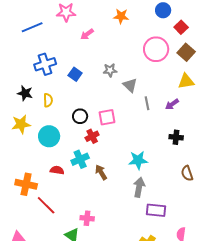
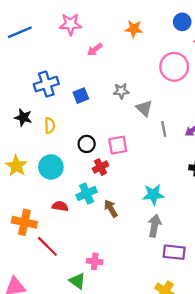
blue line: (32, 27) -> (20, 32), moved
blue square: (75, 74) -> (81, 96), turned 32
yellow star: (21, 124) -> (16, 166), moved, turned -30

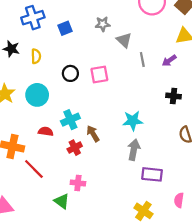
red cross: (100, 167) -> (75, 148), moved

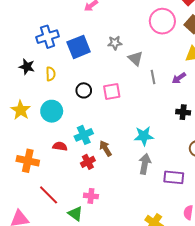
blue square: (65, 28) -> (79, 47), size x1.6
red line: (34, 169) -> (49, 195), moved
purple rectangle: (152, 174) -> (174, 177), moved

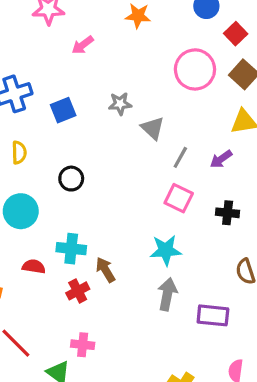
blue square: (79, 47) -> (63, 110), size x0.7
gray line: (153, 77) -> (180, 157), turned 40
pink square: (112, 91) -> (179, 198), moved, turned 36
cyan cross: (84, 135) -> (71, 249), turned 30

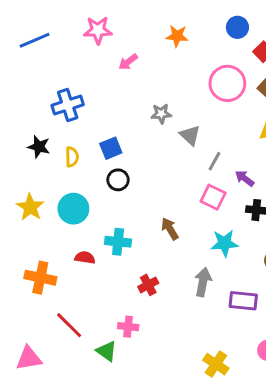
blue square: (63, 110) -> (111, 148), moved
purple arrow: (221, 159) -> (245, 178), moved, turned 72
cyan star: (166, 250) -> (225, 243), moved
brown arrow: (105, 270) -> (170, 229), moved
red cross: (78, 291) -> (148, 285), moved

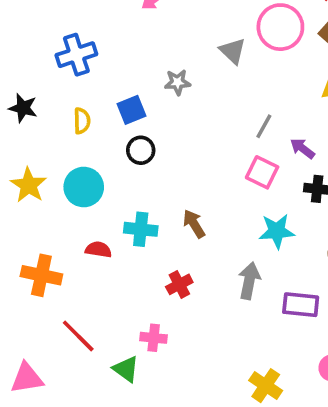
gray star: (161, 114) -> (177, 82), moved
gray triangle: (190, 135) -> (233, 51), moved
black star: (39, 147) -> (23, 108), moved
brown arrow: (170, 229) -> (194, 224), moved

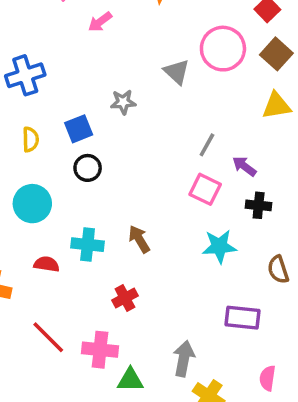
gray arrow: (249, 281) -> (184, 359), moved
red line: (78, 336) -> (48, 337), moved
pink cross: (154, 338) -> (100, 350), size x1.4
green triangle: (126, 369) -> (130, 380), moved, turned -36

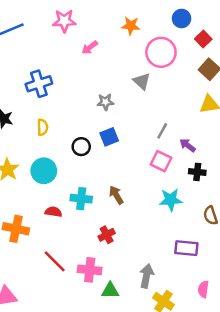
pink circle: (223, 49) -> (161, 52), moved
blue square: (79, 129) -> (109, 137), moved

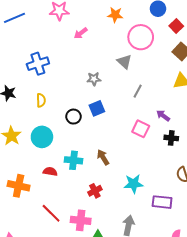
gray line: (162, 131) -> (138, 91), moved
cyan star: (171, 200) -> (134, 184), moved

